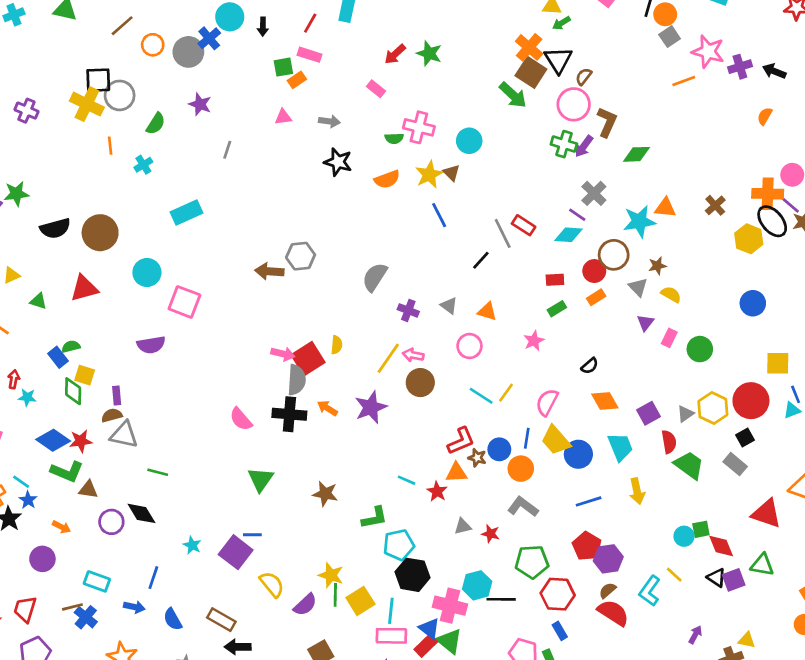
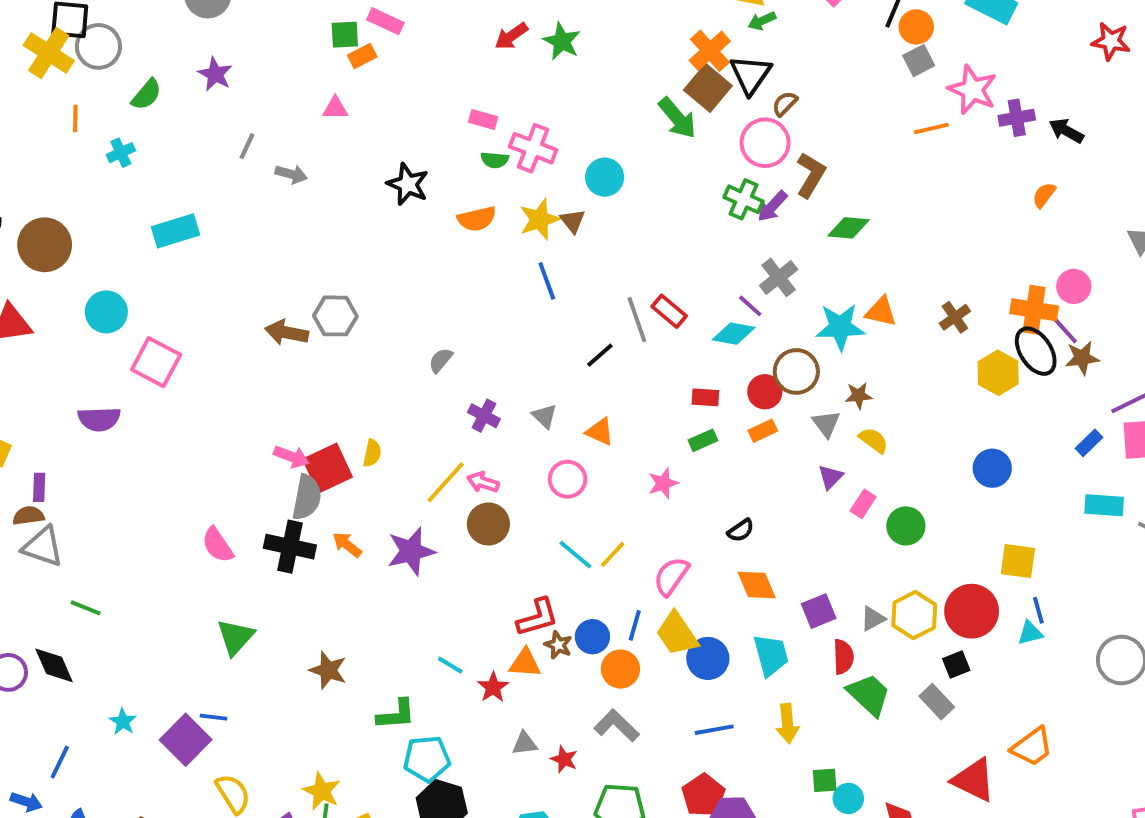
pink rectangle: (376, 89) -> (483, 119), moved, turned -30
gray arrow: (329, 121) -> (291, 174), moved
gray semicircle: (375, 277) -> (441, 360), size x0.6
green square: (701, 529) -> (825, 780), moved

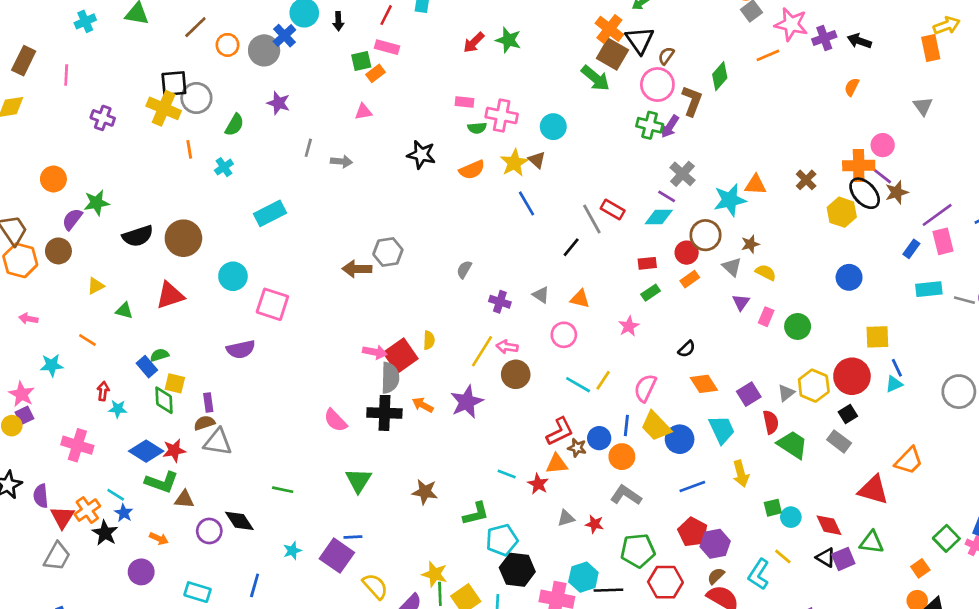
green diamond: (848, 228) -> (720, 76), moved, turned -44
green line: (86, 608) -> (283, 490), moved
cyan star: (123, 722) -> (292, 551), turned 30

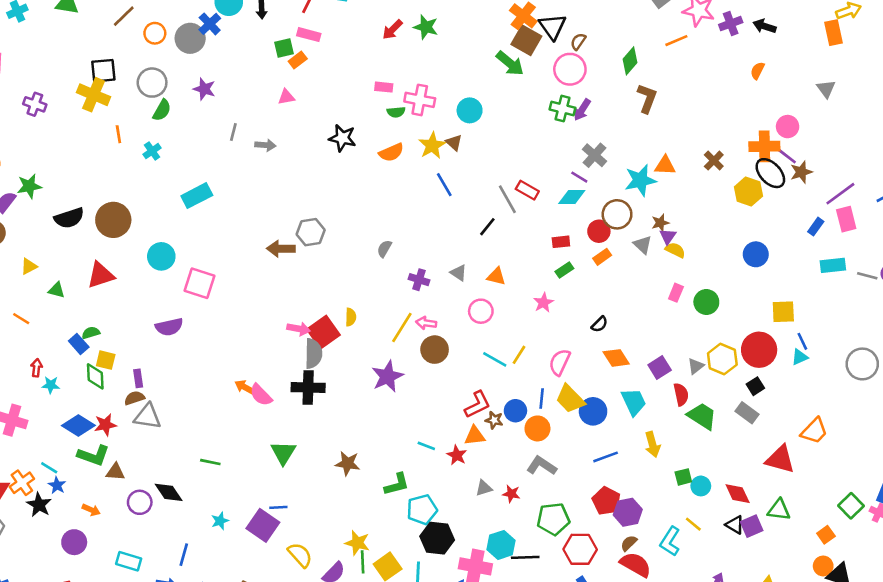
gray circle: (196, 98) -> (152, 83), moved
brown L-shape: (692, 101) -> (647, 98), moved
purple triangle: (741, 302) -> (668, 236), moved
orange arrow: (423, 405) -> (245, 387), moved

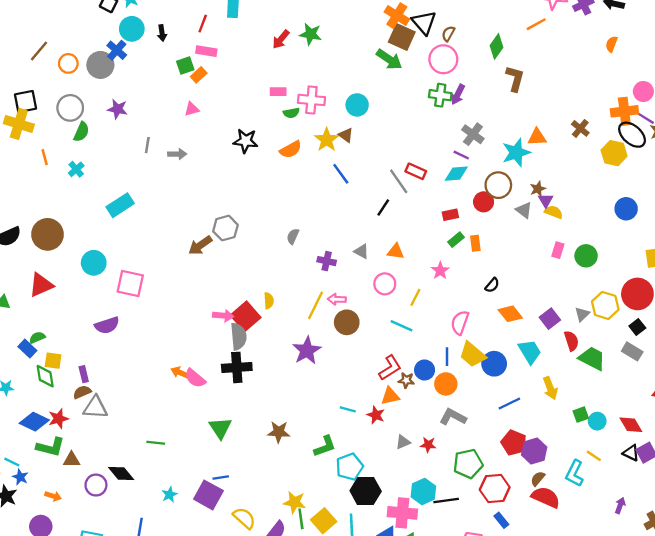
brown arrow: (281, 249) -> (200, 245), turned -30
orange rectangle: (602, 257) -> (475, 243), moved, turned -56
yellow line: (519, 355) -> (415, 297), moved

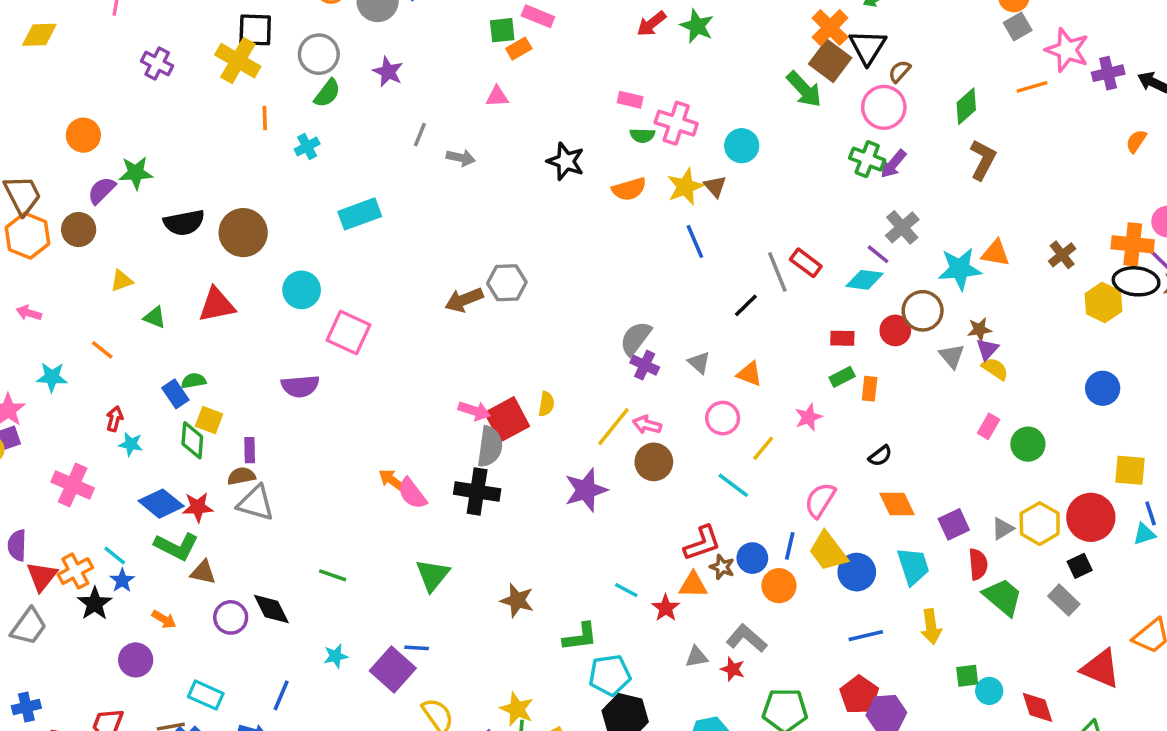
black ellipse: (632, 135) -> (1136, 281), turned -48
gray semicircle: (293, 236) -> (636, 338), moved, size x1.5
gray L-shape: (453, 417) -> (747, 638), moved

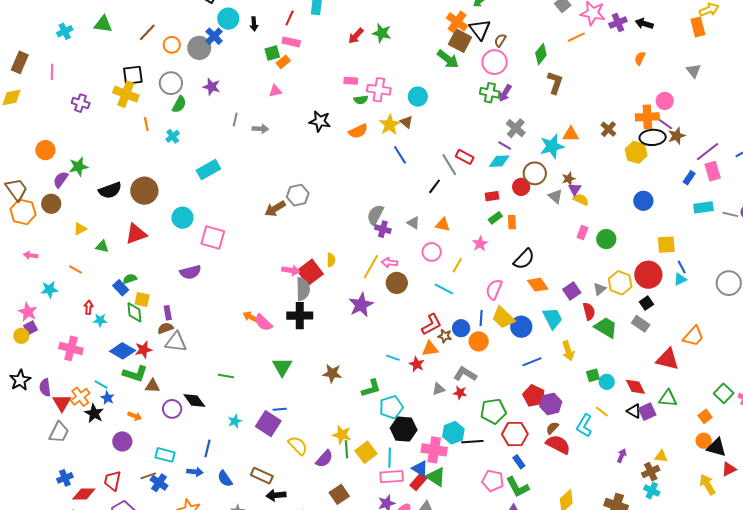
black semicircle: (880, 456) -> (524, 259), size x1.6

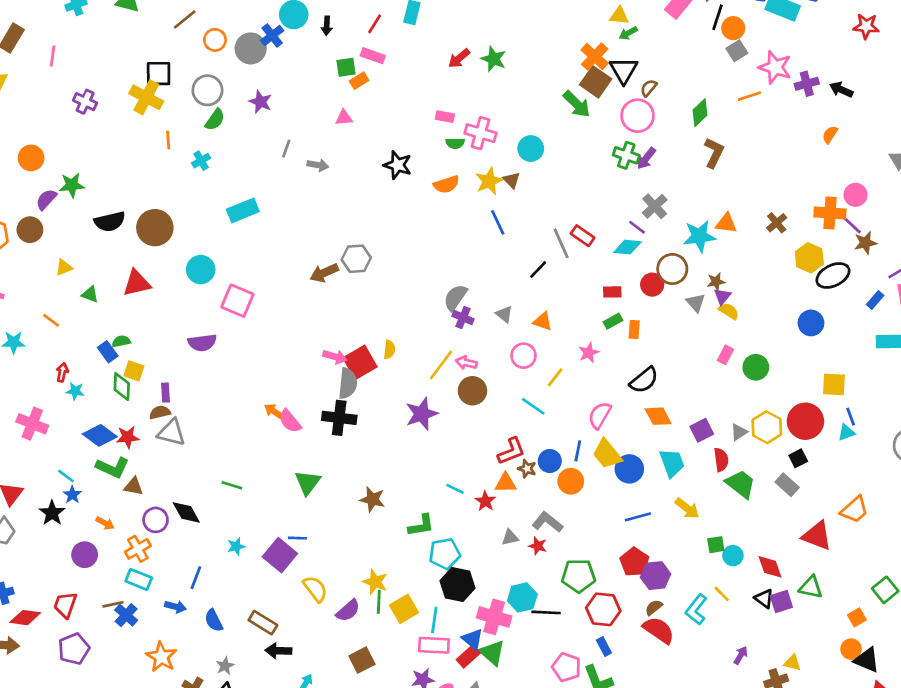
black ellipse: (653, 137) -> (833, 275), moved, turned -30
yellow arrow: (568, 351) -> (687, 508), turned -42
orange cross: (80, 397) -> (138, 549), moved

